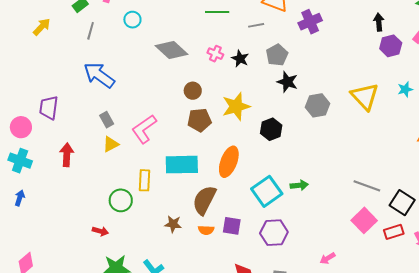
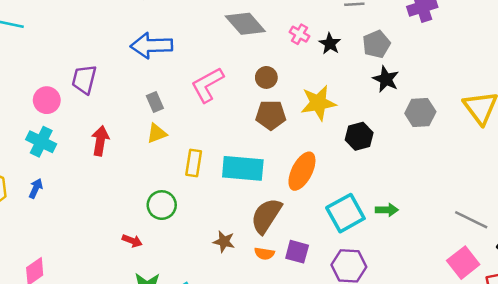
blue arrow: (99, 75) -> (151, 46), turned -44
pink L-shape: (144, 129) -> (207, 85), moved
yellow rectangle: (144, 180) -> (194, 163), moved

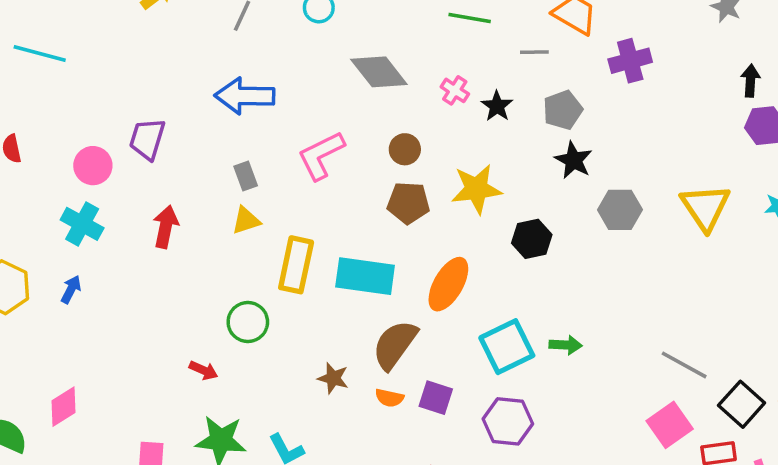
yellow rectangle: (194, 163) -> (296, 265), size x1.4

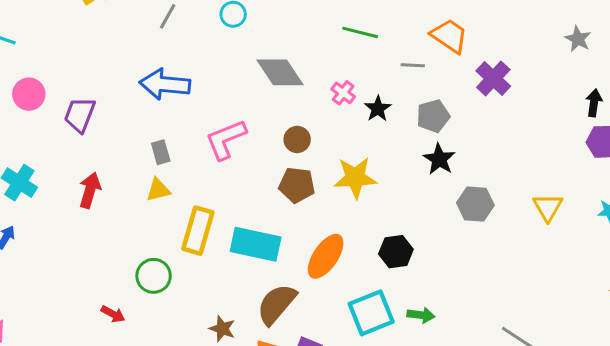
purple cross: (630, 61) -> (493, 78), turned -36
pink circle: (93, 166) -> (29, 94), moved
yellow triangle: (705, 207) -> (548, 207), size x0.7
black hexagon: (532, 239) -> (396, 252), moved

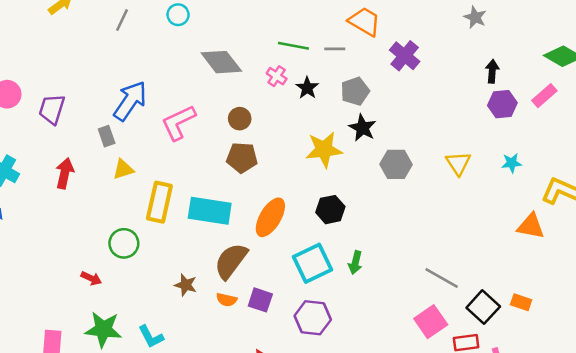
green line: (360, 32) -> (293, 46), moved
blue arrow: (165, 84) -> (130, 101), moved, turned 123
gray rectangle: (161, 152) -> (107, 136), moved
yellow star: (355, 178) -> (324, 150), moved
green arrow: (421, 315) -> (355, 263), turned 100

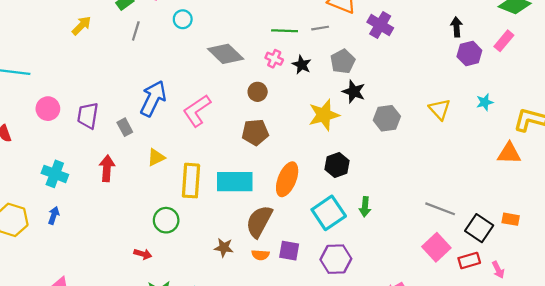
brown circle: (240, 119) -> (258, 92), moved
gray rectangle: (107, 136) -> (125, 127), moved

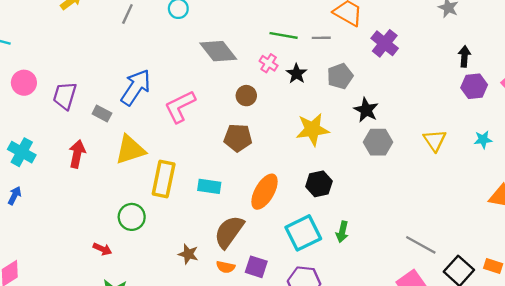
black star: (354, 92) -> (366, 110), moved
gray rectangle: (125, 127) -> (102, 113), turned -42
yellow triangle: (156, 157) -> (130, 150), size x1.6
cyan rectangle: (235, 182) -> (209, 186), size x0.6

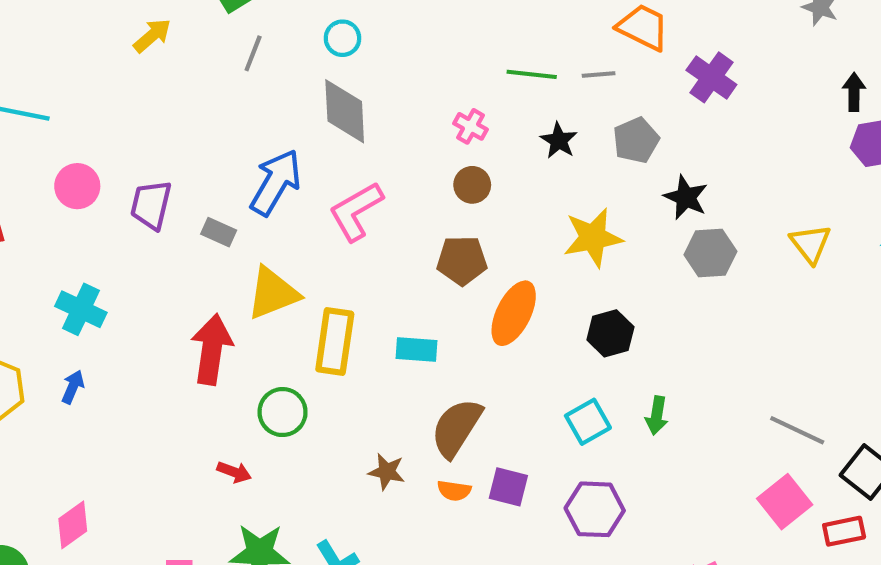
gray diamond: (218, 51) -> (345, 111), moved, turned 39
pink cross: (269, 63) -> (470, 126), moved
red arrow: (77, 154) -> (212, 349), moved, size x1.4
orange ellipse: (265, 192) -> (514, 313), moved
cyan square: (303, 233) -> (588, 422), size x0.7

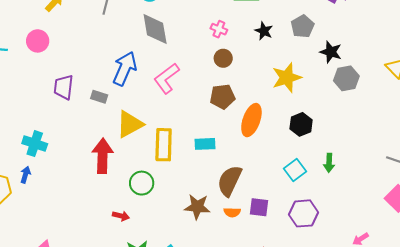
pink circle: (77, 186) -> (38, 41), moved
blue arrow: (73, 387) -> (25, 175), moved
brown star: (387, 472) -> (197, 207), size x1.4

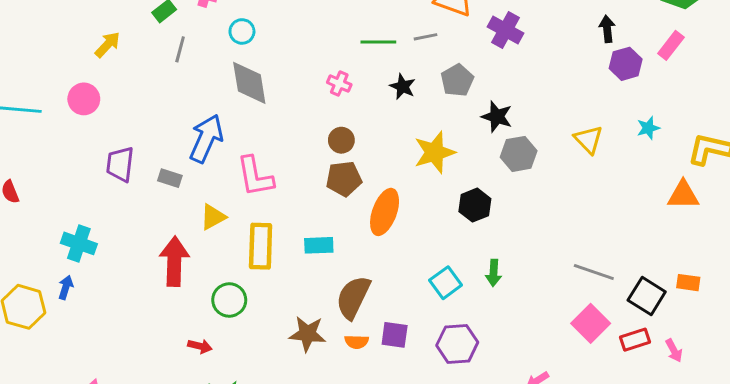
brown circle: (223, 58) -> (341, 140), moved
pink L-shape: (167, 78) -> (255, 176), moved, turned -64
yellow triangle: (130, 124) -> (213, 217), size x0.7
black hexagon: (301, 124) -> (475, 205), moved

